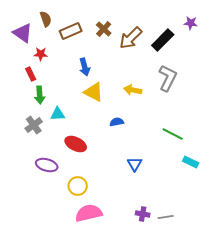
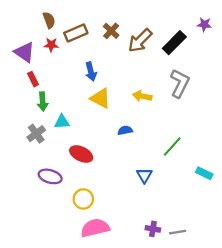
purple triangle: (23, 33) -> (24, 52), moved
red star: (41, 54) -> (51, 45), moved
green line: (173, 134) -> (172, 146), moved, turned -75

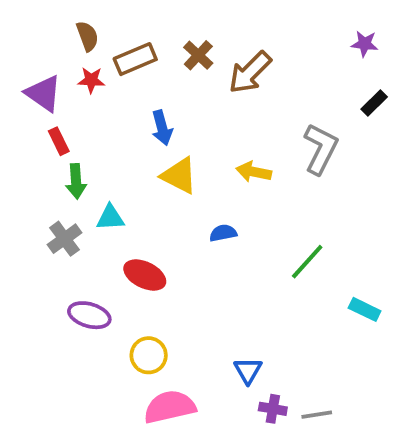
black rectangle: (174, 43) -> (374, 103), moved, size x0.6
blue triangle: (144, 175) -> (248, 371), moved

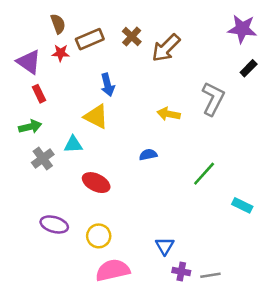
purple star: (365, 44) -> (242, 29), size x1.6
yellow triangle: (179, 176) -> (96, 117), moved
green arrow: (76, 181) -> (30, 127), moved, turned -100
purple ellipse: (89, 315) -> (54, 224), moved

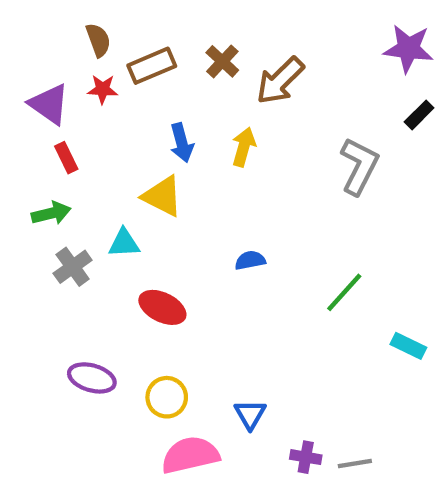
yellow arrow: (169, 114) -> (244, 147), moved, turned 95
blue triangle: (165, 246) -> (250, 414), moved

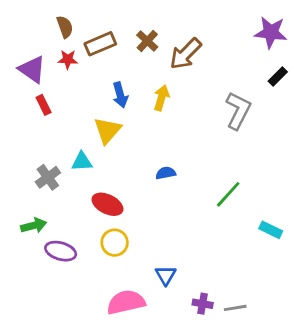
yellow triangle: (162, 196) -> (107, 130), turned 44
green arrow: (51, 213) -> (34, 226), moved
yellow circle: (167, 397) -> (115, 243), moved

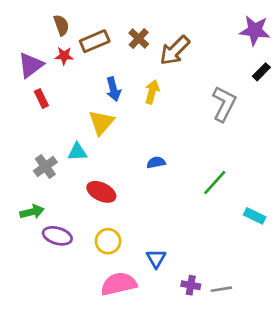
purple triangle: (32, 69) -> (31, 65), turned 48
yellow circle: (115, 243) -> (108, 241), moved

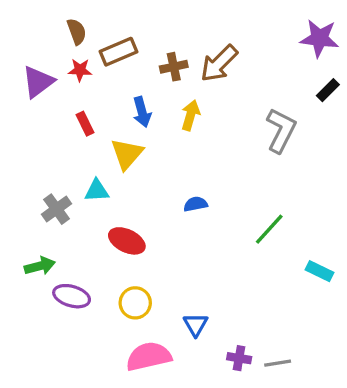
brown cross: (139, 38) -> (174, 67), moved, turned 35
red rectangle: (41, 98) -> (85, 124), moved

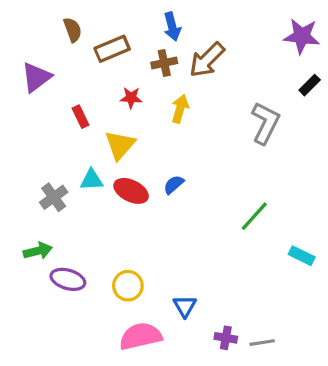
red star: (80, 70) -> (131, 98), moved
blue arrow: (142, 112) -> (172, 27), moved
blue semicircle: (196, 204) -> (174, 185), moved, turned -30
red ellipse: (127, 241) -> (131, 191), moved

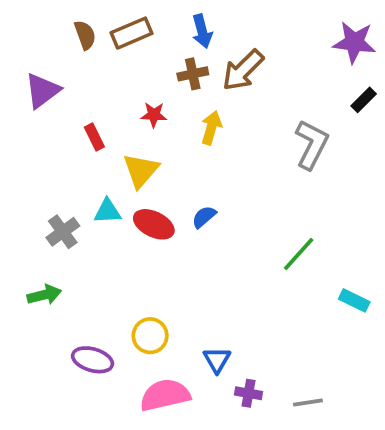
brown rectangle: (112, 49) -> (132, 33), moved
purple ellipse: (68, 279) -> (93, 360), moved
purple cross: (226, 338) -> (248, 393), moved

